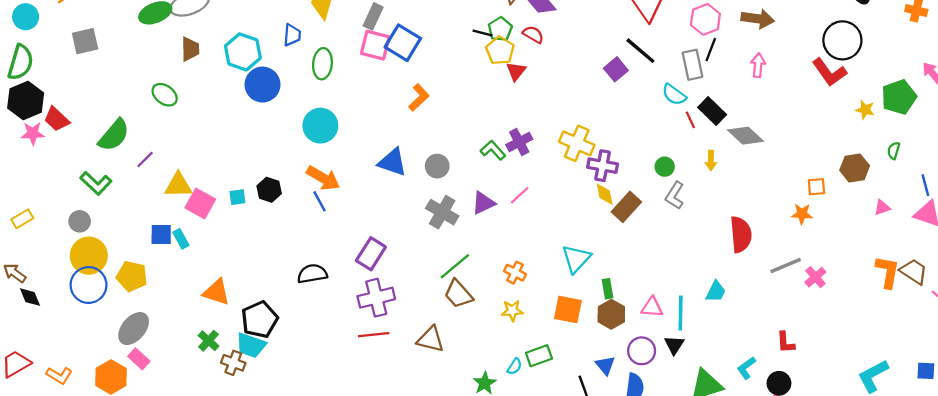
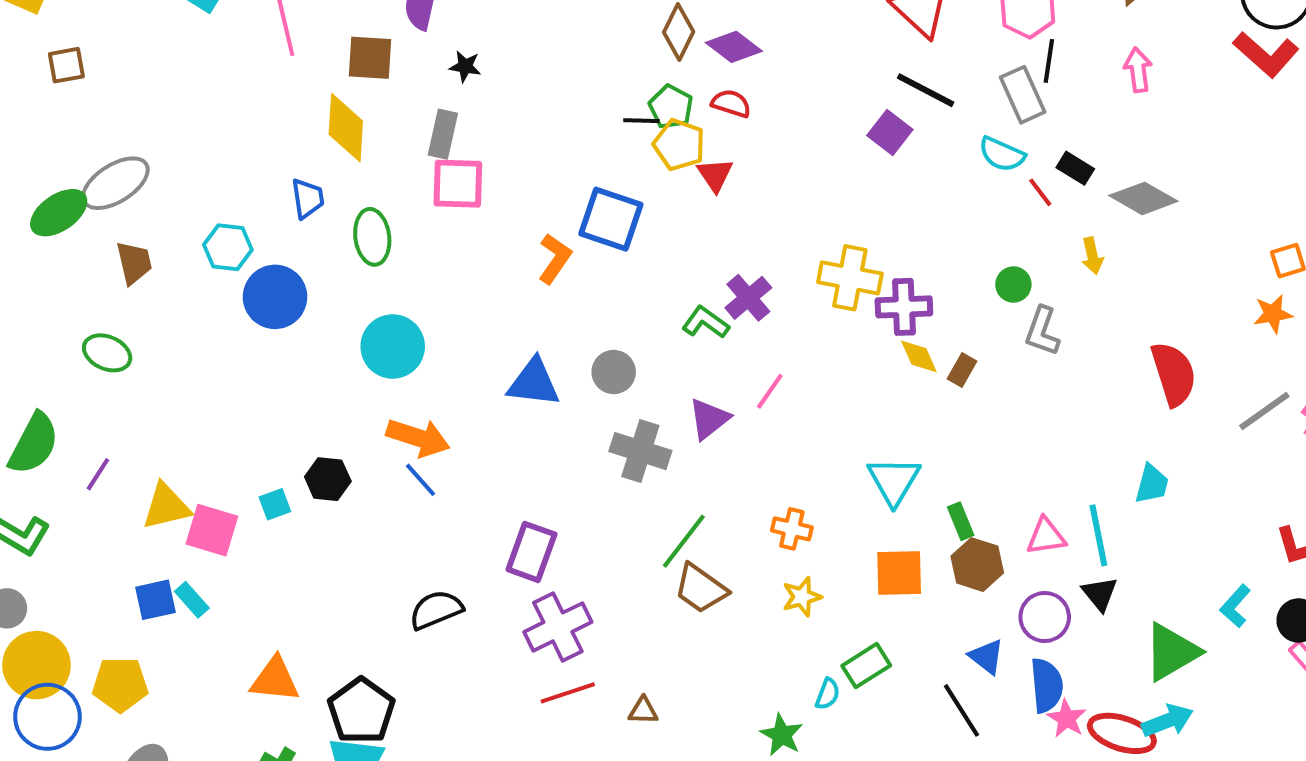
blue square: (403, 43) -> (611, 219), moved
cyan hexagon: (243, 52) -> (228, 247), size x0.7
black rectangle: (712, 111) -> (1075, 168), size x0.7
brown rectangle: (626, 207) -> (962, 370), size x0.6
brown triangle: (431, 339) -> (643, 711), moved, size x0.6

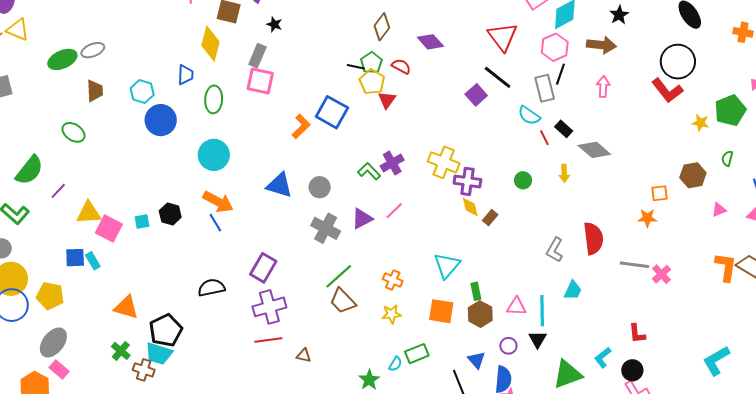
purple diamond: (734, 47) -> (430, 42), moved
gray ellipse: (115, 183) -> (93, 50), size x0.7
gray L-shape: (1042, 331) -> (555, 250), moved
gray line: (1264, 411) -> (634, 265), turned 32
purple circle: (1045, 617) -> (508, 346), size x0.7

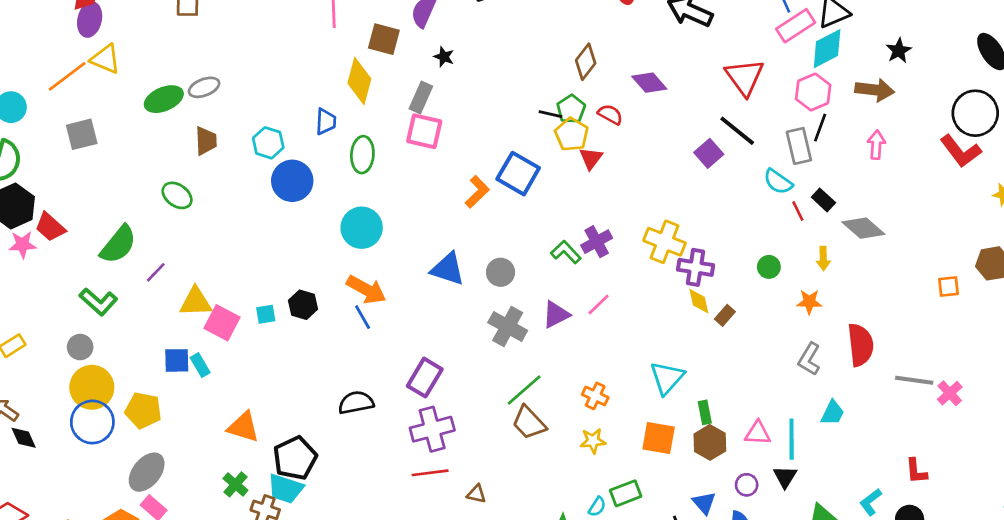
orange star: (647, 218) -> (809, 302), moved

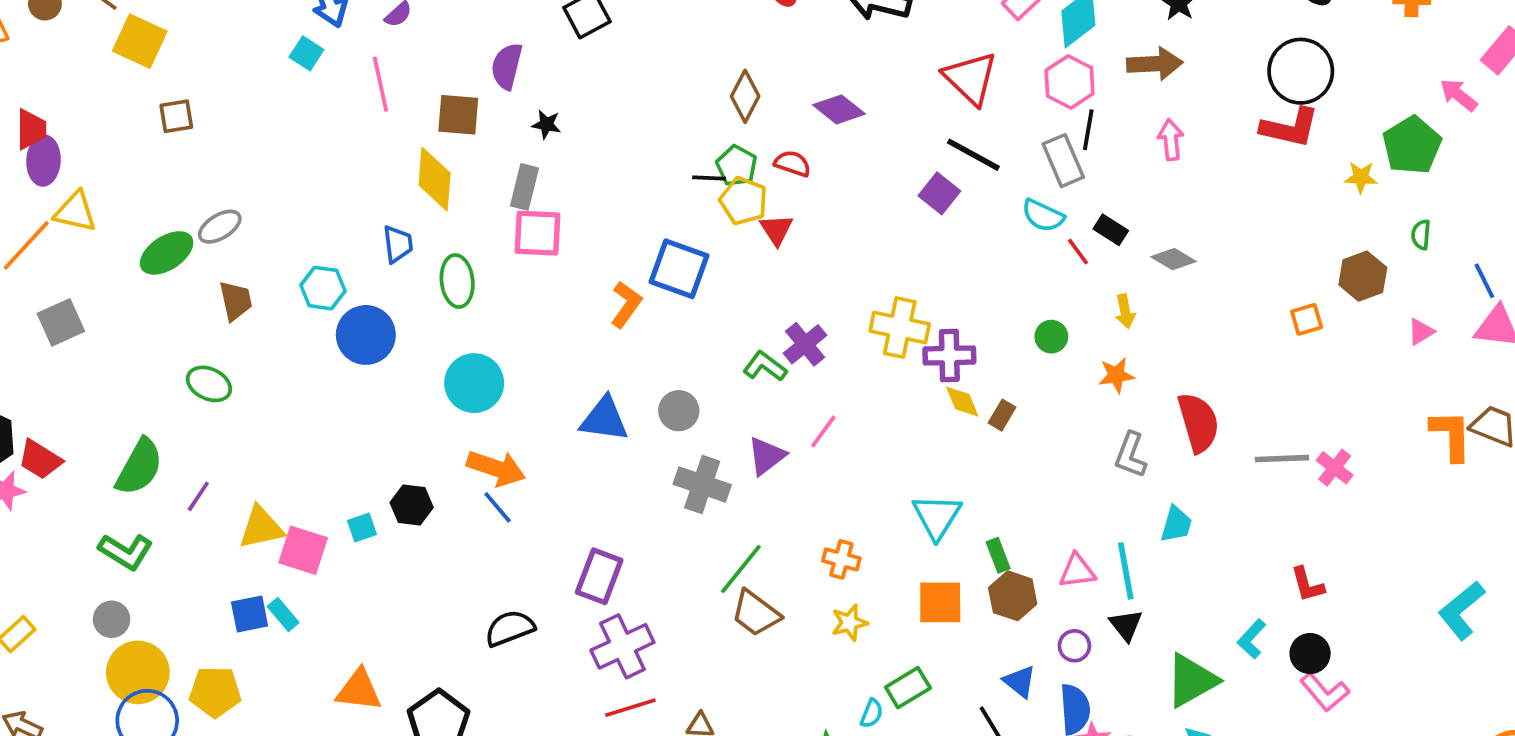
red L-shape: (961, 151) -> (1290, 128), turned -30
gray diamond: (863, 228) -> (1173, 259), size x0.7

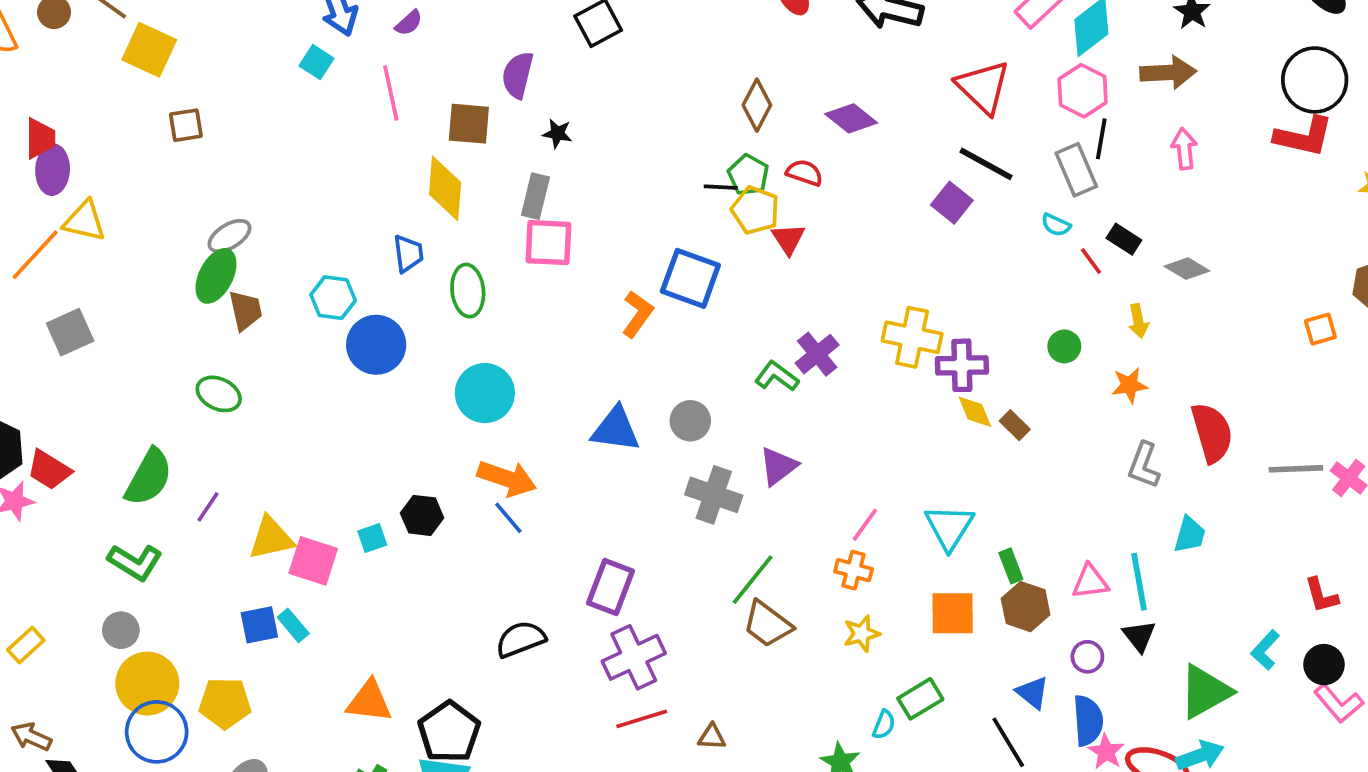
cyan semicircle: (1043, 216) -> (1056, 225), size x0.7
green ellipse: (167, 253) -> (216, 276), moved, turned -30
brown rectangle: (1002, 415) -> (1015, 425), turned -76
pink line: (823, 431) -> (865, 525), moved

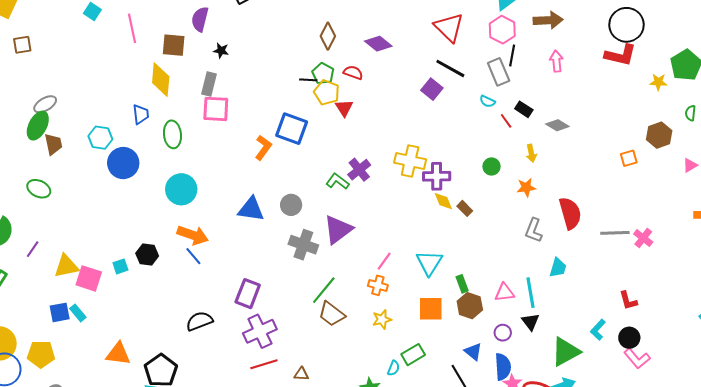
purple triangle: (778, 466) -> (338, 229), size x1.4

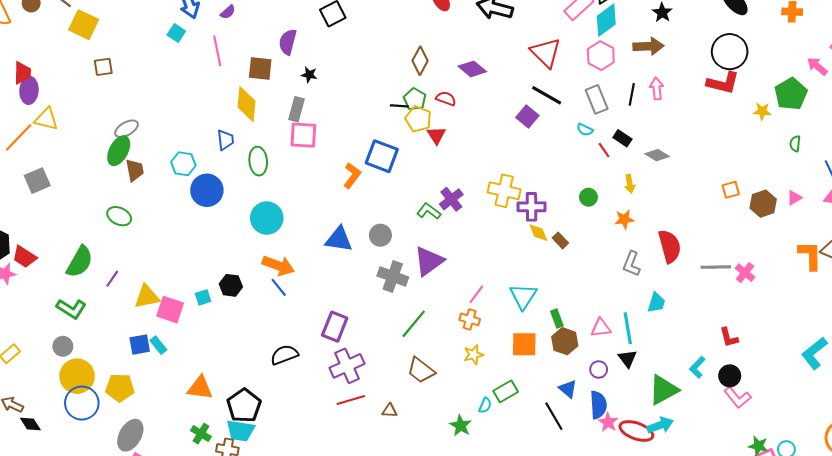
black line: (512, 55) -> (632, 94), moved
brown hexagon: (659, 135) -> (763, 204), moved
brown trapezoid: (332, 314) -> (421, 370), moved

